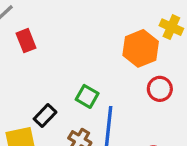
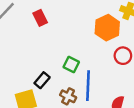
red rectangle: (26, 41) -> (40, 18), moved

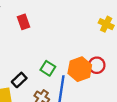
orange hexagon: (107, 28) -> (80, 69), moved

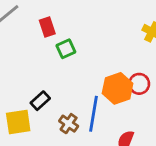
green square: (48, 68) -> (66, 49), moved, turned 32

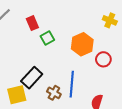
orange hexagon: (118, 88) -> (82, 44), moved
black rectangle: (40, 101) -> (32, 78), size x1.5

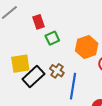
brown cross: (54, 93) -> (57, 71), moved
yellow square: (17, 95) -> (20, 64), moved

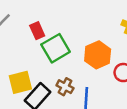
green square: (52, 38) -> (56, 48), size x1.6

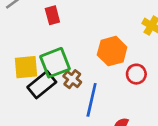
green square: (56, 48) -> (55, 63), moved

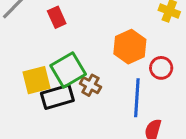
black rectangle: (42, 85) -> (57, 97), turned 32
blue line: (92, 100) -> (137, 98), moved

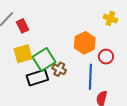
red rectangle: (57, 17) -> (22, 26), moved
yellow square: (37, 80) -> (23, 54), moved

